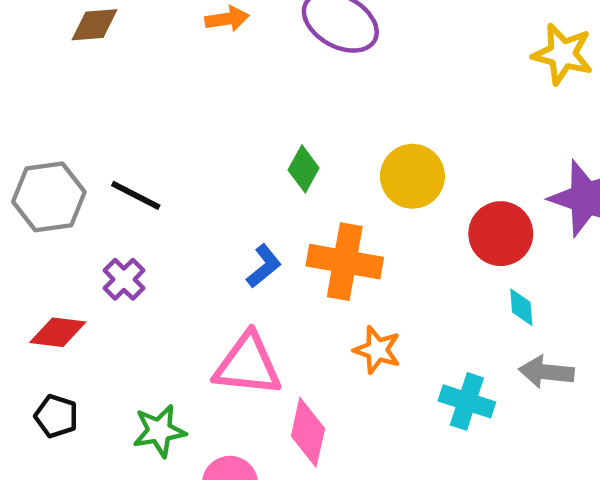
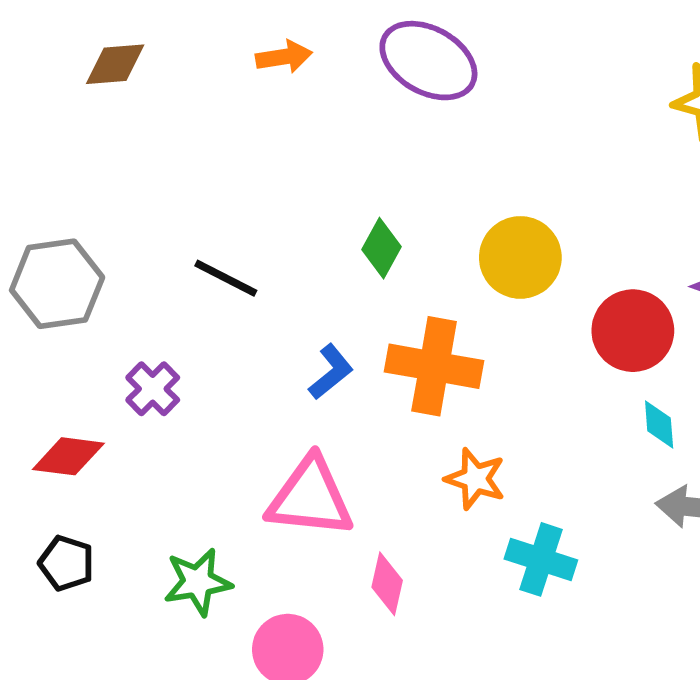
black line: (136, 195) -> (226, 278), moved
cyan cross: (467, 401) -> (541, 559), moved
pink diamond: (308, 432) -> (387, 584), size x0.7

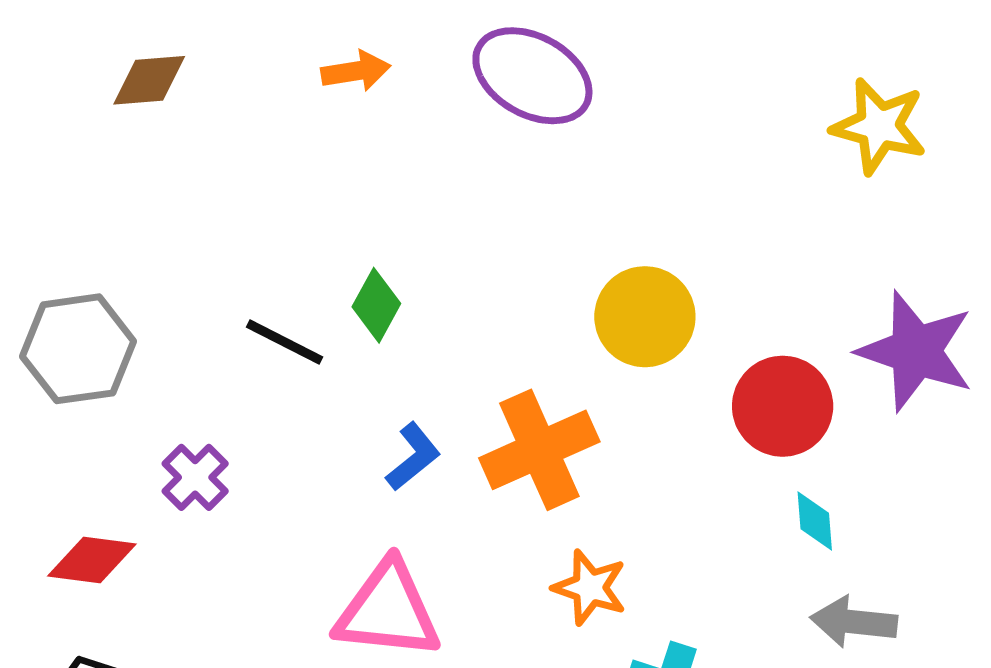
green diamond: (382, 248) -> (376, 305), moved
orange cross: (434, 366) -> (539, 450), turned -34

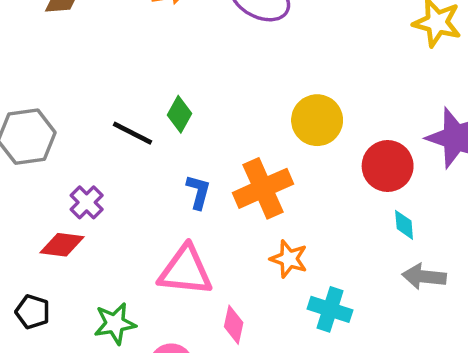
blue L-shape: (413, 457) -> (198, 192), turned -36
red diamond: (92, 560) -> (62, 245), moved

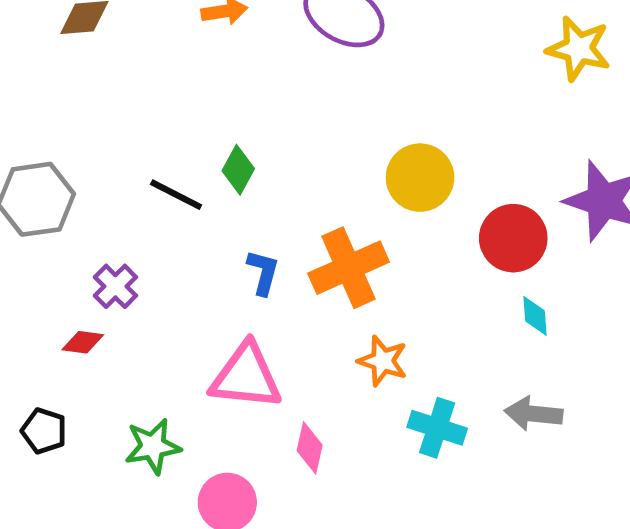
red diamond: (62, 245) -> (83, 342), size x0.7
gray arrow: (424, 276) -> (533, 414), moved

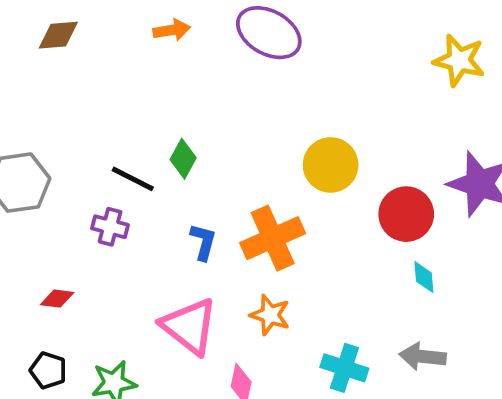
purple cross: (115, 286) -> (110, 227), moved, turned -30
orange star: (383, 361) -> (270, 315), moved
pink triangle: (246, 376) -> (189, 326), turned 32
black pentagon: (44, 431) -> (48, 370), moved

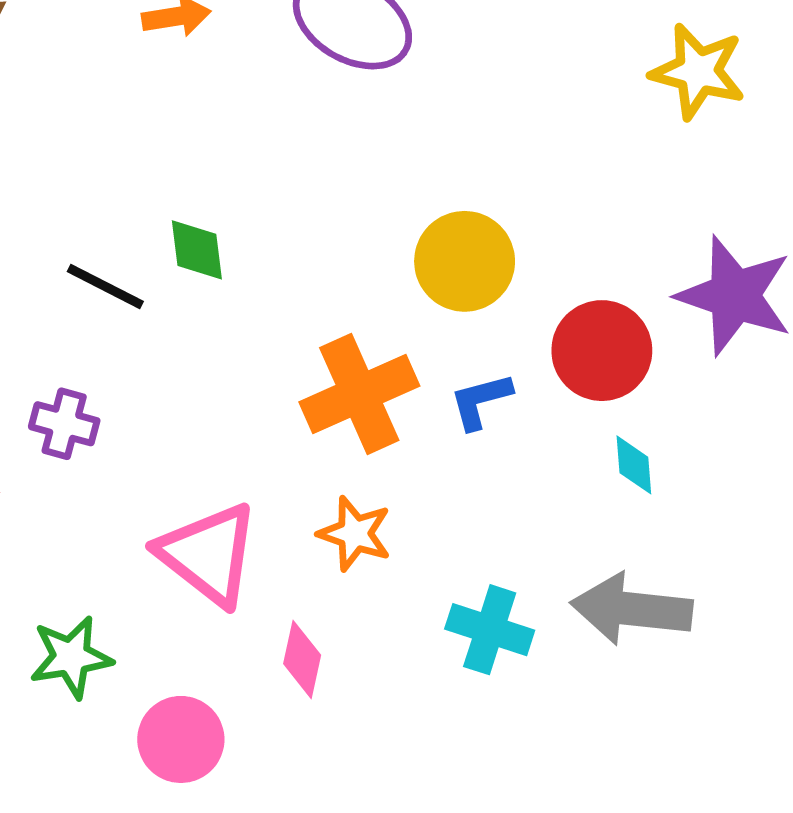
green diamond: (183, 159) -> (197, 250), turned -36
purple cross: (110, 227) -> (64, 424), moved
blue L-shape: (203, 242) -> (481, 401), moved, turned -120
gray arrow: (423, 357) -> (632, 609), size x1.4

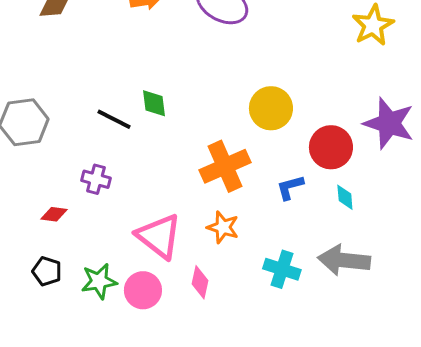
yellow star: (698, 71) -> (373, 25), turned 30
blue L-shape: (481, 401) -> (290, 187), moved
pink circle: (181, 739) -> (143, 290), moved

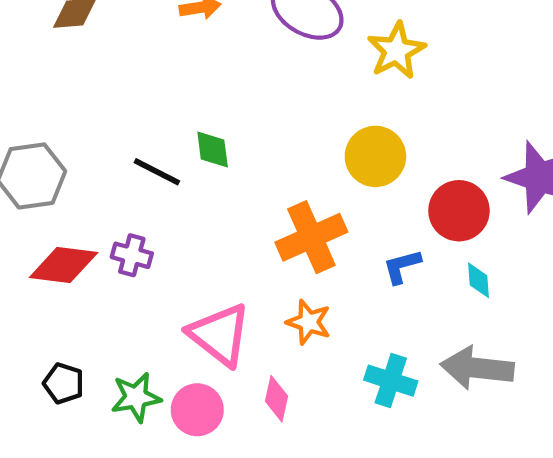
yellow star: (373, 25) -> (396, 51), moved
red diamond: (54, 214) -> (64, 265), moved, size x1.8

